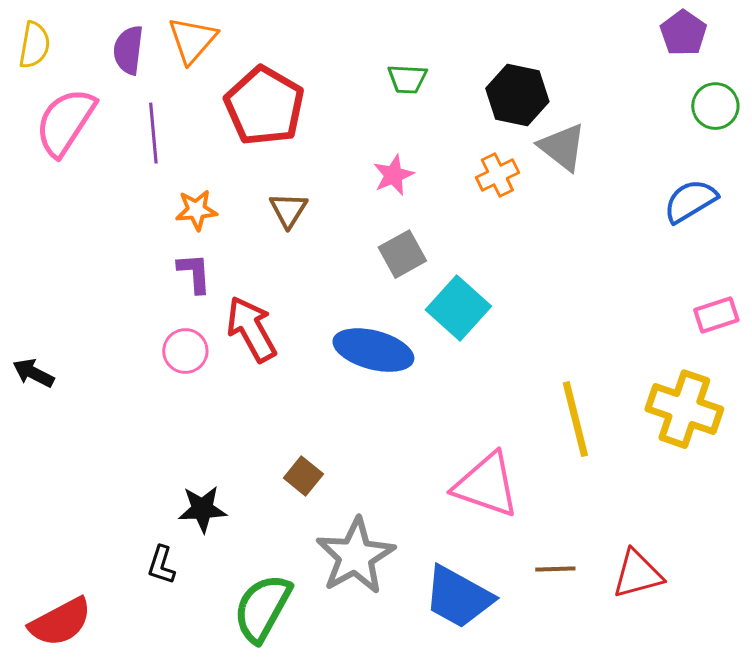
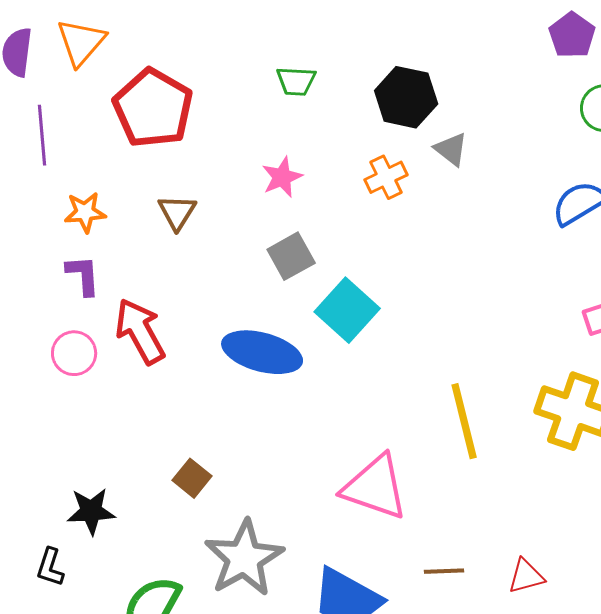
gray triangle: (562, 147) -> (451, 149), size x0.7
red triangle: (637, 574) -> (526, 576), size x0.7

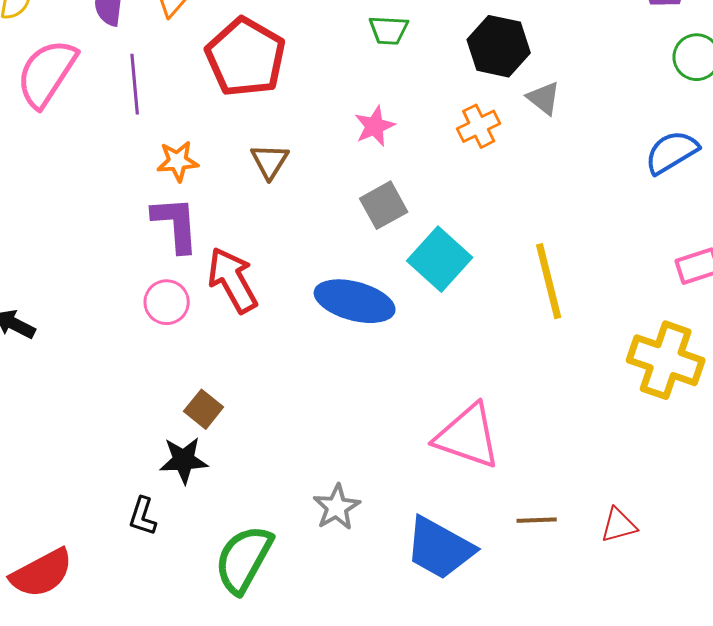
purple L-shape: (83, 275) -> (176, 224), size x1.4
yellow line: (464, 421) -> (549, 281), moved
brown square: (192, 478) -> (204, 409), moved
gray star: (244, 558) -> (337, 507), size x0.6

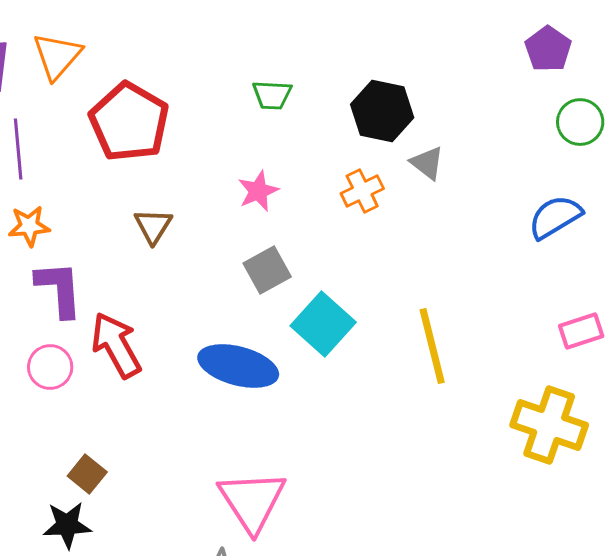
orange star: (178, 161) -> (29, 226), moved
pink triangle: (468, 436) -> (252, 501), moved, turned 38

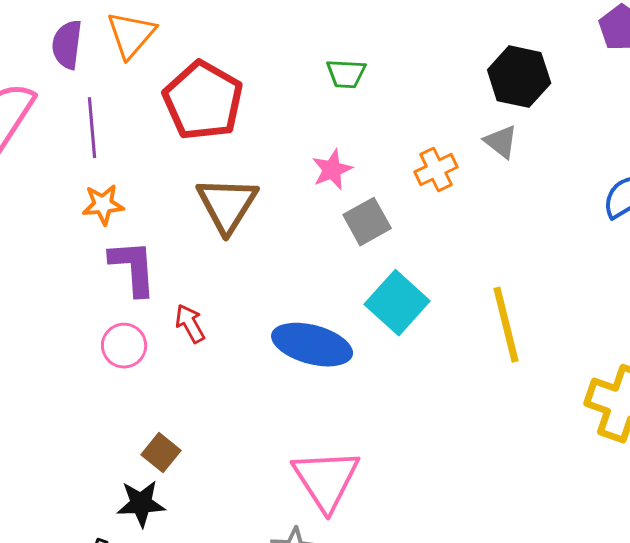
black hexagon: (382, 111) -> (519, 77), moved
brown triangle: (153, 226) -> (227, 205), size x1.6
gray square: (267, 270) -> (367, 222), moved
red arrow: (116, 345) -> (190, 324), size x0.6

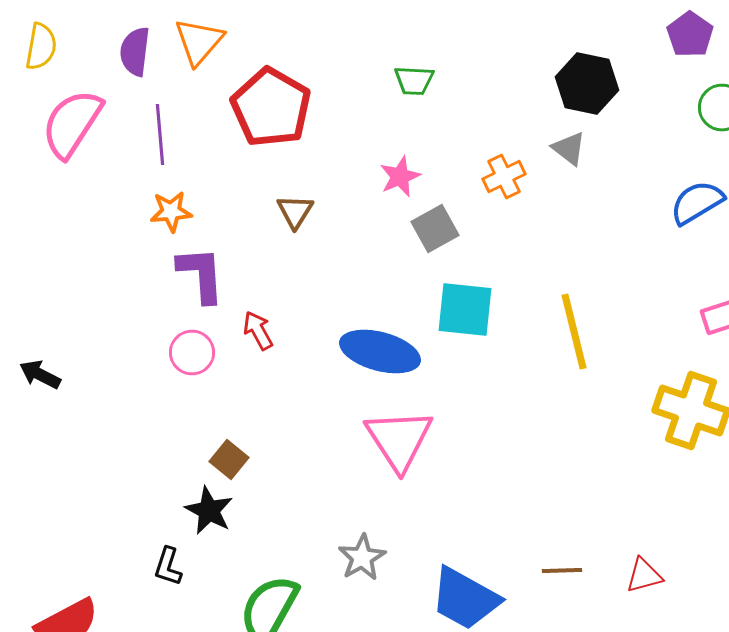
brown triangle: (227, 205) -> (295, 212), size x0.6
cyan square: (397, 303) -> (465, 310), turned -36
pink triangle: (326, 480) -> (399, 440), moved
black star: (141, 504) -> (209, 510), turned 30

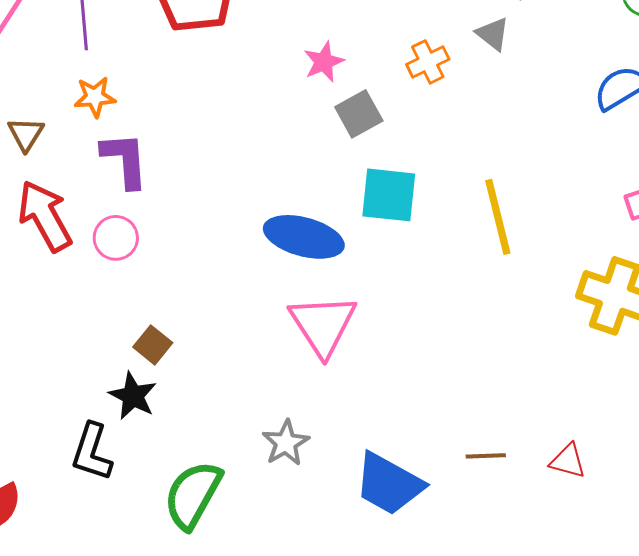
brown triangle: (295, 212) -> (26, 134), moved
red arrow: (258, 330) -> (45, 216), moved, size x1.8
black L-shape: (168, 566) -> (92, 452), size x1.5
red triangle: (644, 576) -> (568, 461), turned 30

